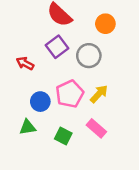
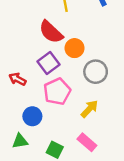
orange circle: (105, 24) -> (75, 48), moved
gray circle: (89, 56) -> (96, 72), moved
pink pentagon: (70, 94) -> (57, 91), moved

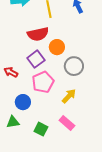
red semicircle: (51, 32) -> (38, 34), turned -55

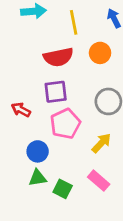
orange circle: (57, 47) -> (100, 53), moved
purple square: (36, 59) -> (56, 92), turned 30
green triangle: (13, 122) -> (38, 178), moved

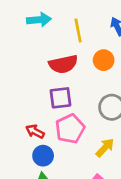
red arrow: (21, 110) -> (35, 131), moved

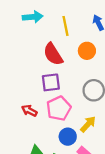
red semicircle: (63, 64) -> (53, 54), turned 70
blue circle: (43, 156) -> (68, 137), moved

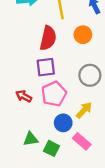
red semicircle: (53, 54) -> (48, 38), turned -135

